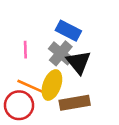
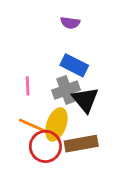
gray cross: (61, 53) -> (66, 90), turned 30
red circle: (19, 105) -> (45, 146), moved

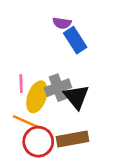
blue rectangle: (74, 65) -> (75, 40), moved, turned 30
yellow ellipse: (56, 124) -> (37, 97), moved

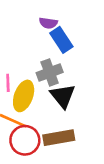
gray cross: (58, 88) -> (50, 72), moved

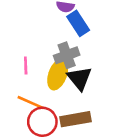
yellow ellipse: (24, 96) -> (58, 74), moved

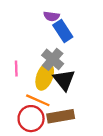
gray cross: (67, 55) -> (53, 59), turned -30
orange line: (31, 103) -> (38, 100), moved

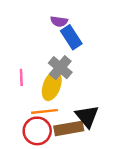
black triangle: (64, 80) -> (87, 116), moved
orange line: (38, 100) -> (44, 111), turned -30

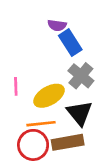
gray cross: (60, 68) -> (81, 76), moved
yellow ellipse: (52, 86) -> (49, 96), turned 40
black triangle: (87, 116) -> (80, 113), moved

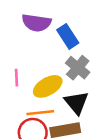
purple semicircle: (57, 25) -> (36, 23), moved, size x1.6

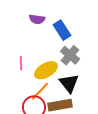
purple semicircle: (36, 23) -> (37, 19), size x0.7
orange line: (40, 113) -> (40, 91), turned -40

